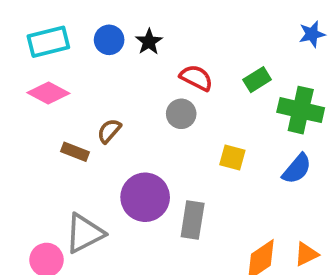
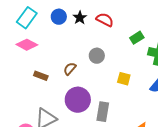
cyan rectangle: (48, 42) -> (27, 18), turned -40
red semicircle: (196, 78) -> (105, 20), moved
brown semicircle: (109, 131) -> (70, 69), moved

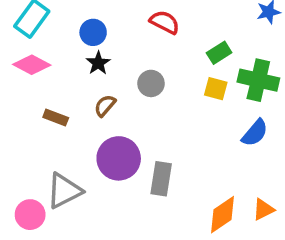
blue circle: (59, 17) -> (93, 32), moved
black star: (80, 18) -> (98, 63), moved
yellow square: (124, 79) -> (216, 89), moved

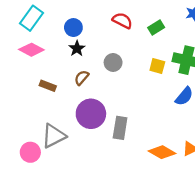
green rectangle: (219, 53) -> (156, 28), moved
orange diamond: (223, 215) -> (162, 152), turned 64

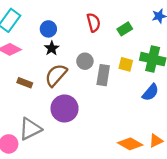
red semicircle: (122, 21) -> (94, 22), turned 48
brown semicircle: (82, 78) -> (56, 75), size x1.6
gray rectangle: (120, 128) -> (103, 75), moved

